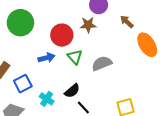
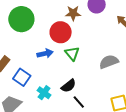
brown star: (88, 25) -> (73, 13), moved
gray semicircle: (102, 63) -> (109, 62), moved
blue square: (23, 84) -> (22, 77), turned -30

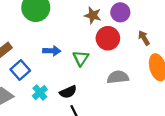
red circle: (61, 32) -> (108, 38), moved

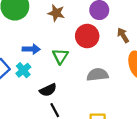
brown star: (93, 15) -> (56, 13), moved
cyan cross: (40, 93) -> (23, 70), moved

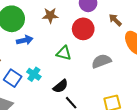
blue arrow: (31, 49) -> (25, 40), moved
green triangle: (60, 56) -> (64, 53), turned -35

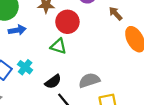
red circle: (83, 29) -> (67, 22), moved
gray semicircle: (101, 61) -> (89, 80), moved

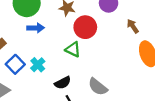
gray semicircle: (89, 80) -> (98, 87), turned -132

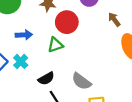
blue arrow: (36, 28) -> (24, 35), moved
green triangle: (73, 49) -> (55, 45), turned -42

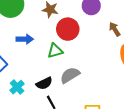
cyan cross: (21, 61) -> (17, 87), moved
gray semicircle: (81, 81) -> (70, 75), moved, turned 108

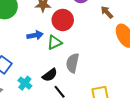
blue arrow: (25, 39) -> (35, 35), moved
gray semicircle: (70, 75) -> (73, 63), turned -36

